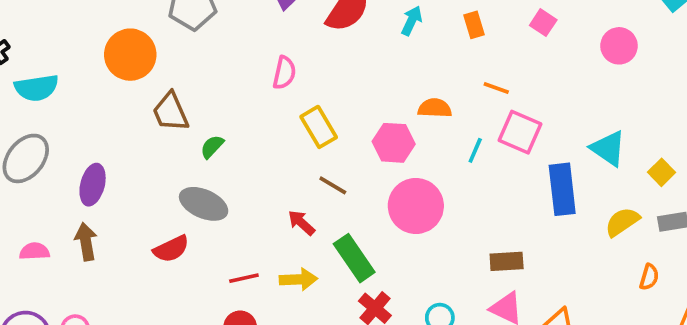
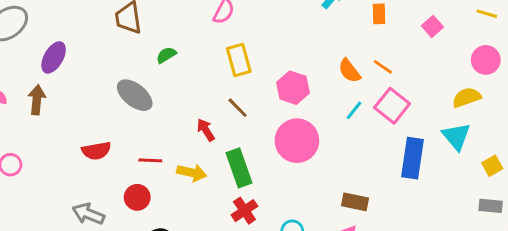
orange semicircle: (435, 108) -> (349, 71), moved, turned -145
green semicircle: (212, 147) -> (166, 55), moved
yellow semicircle: (622, 222) -> (467, 97), moved
red semicircle: (171, 249) -> (96, 151), moved

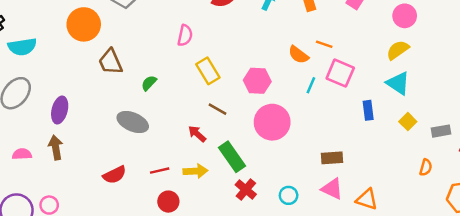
blue rectangle: (413, 158) -> (368, 110), size x0.6
yellow square: (492, 166) -> (408, 122), moved
red circle: (137, 197) -> (168, 202), moved

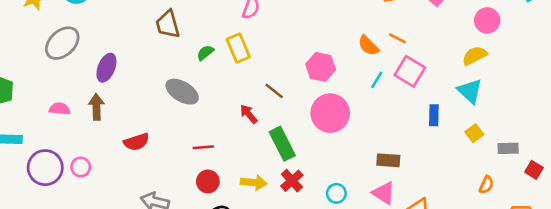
yellow rectangle: (208, 71) -> (238, 48), moved
yellow arrow: (195, 171) -> (254, 182), moved
red semicircle: (115, 175) -> (136, 142), moved

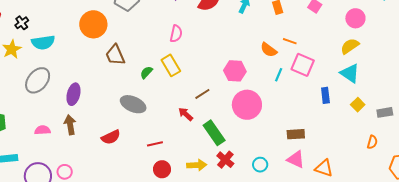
brown line: (274, 91) -> (202, 94), turned -63
red semicircle: (136, 142) -> (111, 137), moved

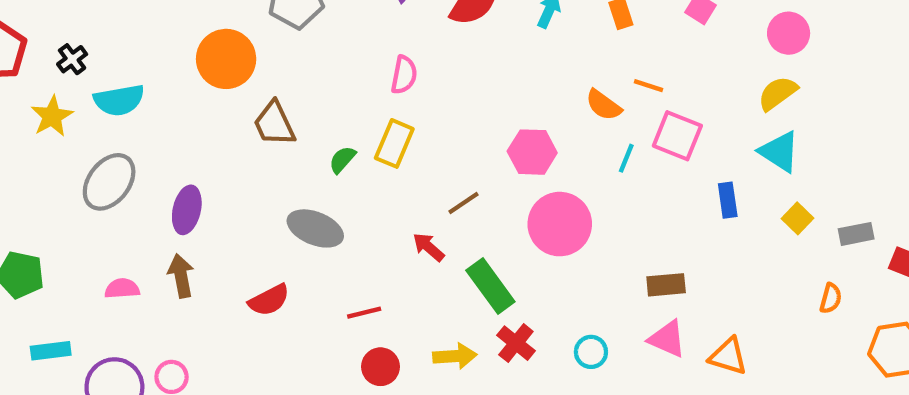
yellow rectangle: (171, 65) -> (394, 143), turned 55

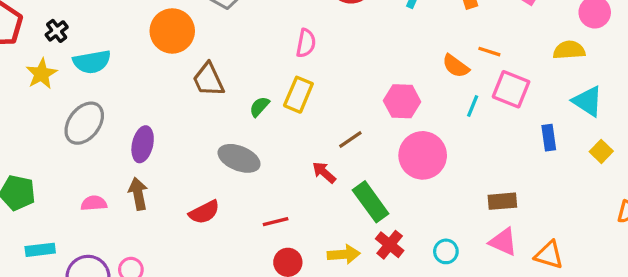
yellow semicircle: (778, 93) -> (569, 50), moved, turned 32

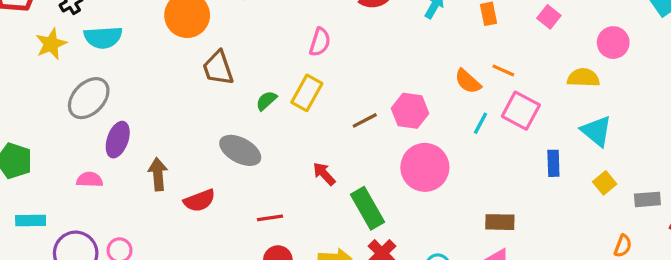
brown line: (350, 139) -> (365, 120), moved
purple ellipse: (143, 144) -> (118, 140), moved
brown arrow: (138, 194) -> (158, 174), moved

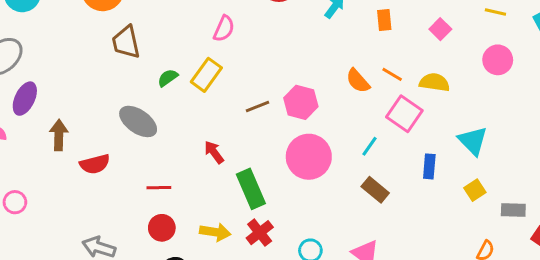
yellow semicircle: (583, 78) -> (434, 82), moved
cyan line: (481, 123) -> (369, 146), moved
brown rectangle: (500, 222) -> (375, 190), moved, turned 32

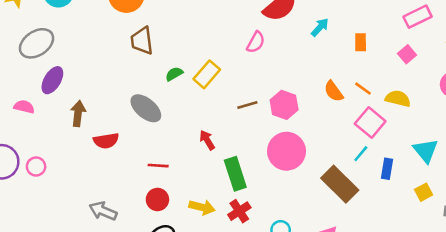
pink semicircle: (224, 29) -> (256, 42), moved
cyan line: (369, 146) -> (361, 154), moved
brown rectangle: (375, 190) -> (340, 184), size x1.6

